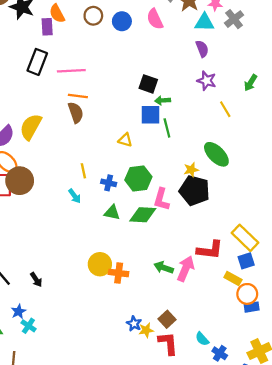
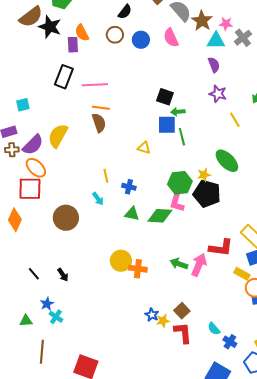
green hexagon: (138, 178) -> (180, 183), moved
brown circle: (20, 181) -> (66, 218), moved

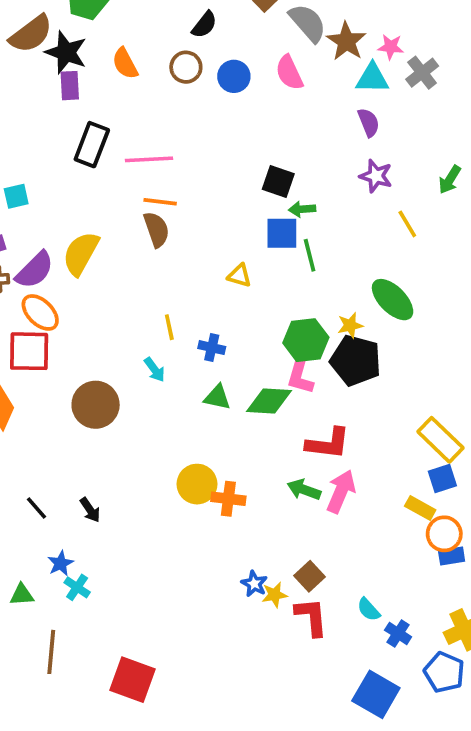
purple rectangle: (73, 45) -> (70, 86), moved
red L-shape: (221, 248) -> (328, 443), moved

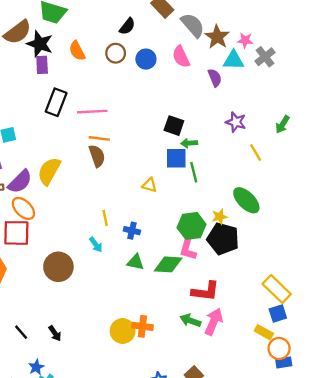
purple semicircle: (369, 122) -> (215, 78), moved
yellow circle: (197, 484) -> (123, 331), moved

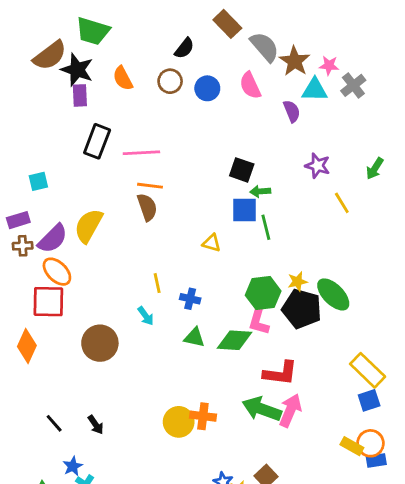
green ellipse: (246, 200) -> (333, 294), moved
green arrow: (190, 320) -> (262, 409), size x1.5
yellow rectangle: (264, 332) -> (352, 446), moved

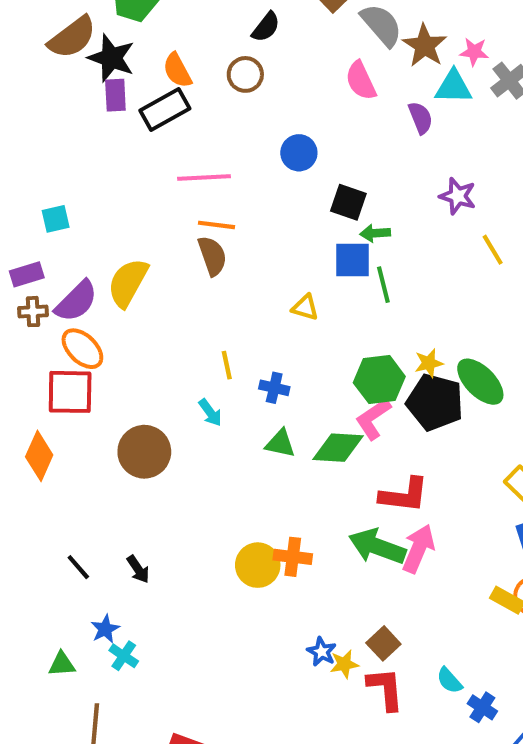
blue circle: (207, 88) -> (299, 153), moved
black rectangle: (97, 141) -> (165, 110), moved, turned 40
pink L-shape: (259, 320) -> (373, 419), turned 40

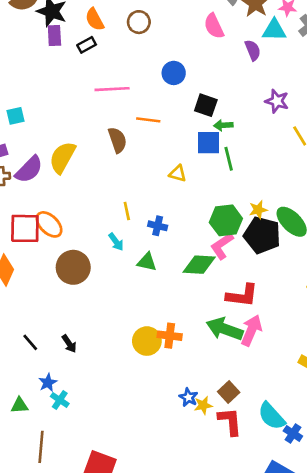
black rectangle: (165, 110) -> (87, 45), size x0.6
orange line: (216, 225) -> (148, 120), moved
orange ellipse: (82, 349) -> (49, 224), moved
green triangle: (280, 443) -> (147, 262), moved
cyan semicircle: (449, 681) -> (272, 416), size x1.6

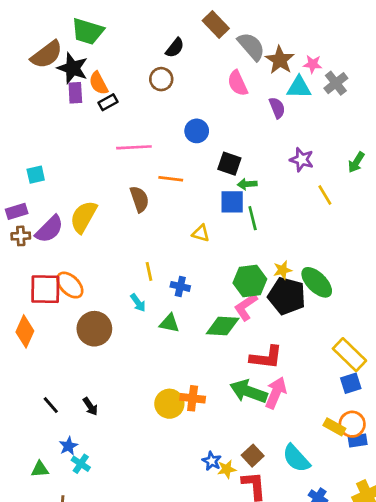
orange semicircle: (95, 19) -> (98, 83), moved
cyan semicircle: (272, 416) -> (296, 458), moved

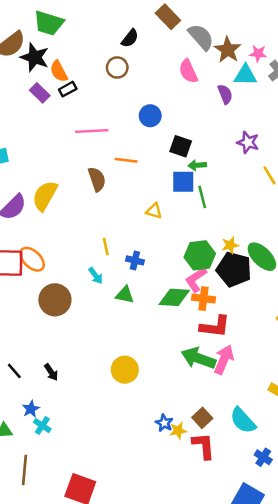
purple rectangle: (75, 93) -> (40, 93), moved, turned -42
orange cross: (193, 398) -> (204, 299), moved

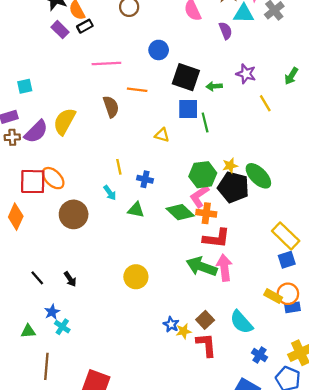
black square: (181, 146) -> (186, 77), size x1.4
green arrow: (197, 165) -> (214, 86), moved
green diamond: (174, 297) -> (180, 212), turned 40
pink arrow: (224, 359) -> (224, 268), turned -30

